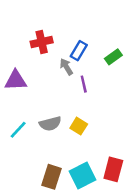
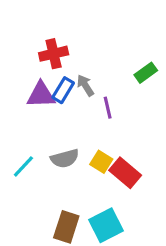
blue rectangle: (79, 51) -> (63, 90), moved
purple triangle: (16, 80) -> (41, 95), moved
red rectangle: (113, 169) -> (125, 173), moved, turned -65

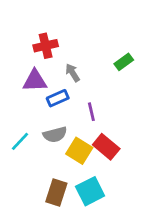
blue rectangle: (63, 90) -> (58, 98), moved, turned 35
purple line: (108, 108) -> (91, 112), moved
yellow square: (101, 162) -> (79, 151), moved, size x1.4

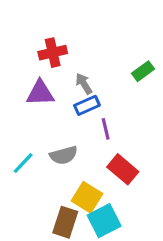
blue rectangle: (58, 98) -> (87, 105), moved
yellow square: (79, 151) -> (87, 197), moved

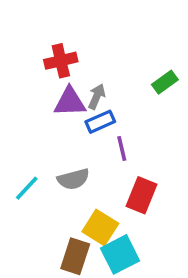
gray arrow: (84, 84) -> (97, 97), turned 55
purple triangle: (40, 93) -> (70, 102), moved
red rectangle: (123, 169) -> (142, 195), turned 72

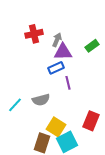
gray arrow: (97, 97) -> (57, 40), moved
purple triangle: (70, 102) -> (63, 52), moved
red rectangle: (142, 195) -> (91, 121), moved

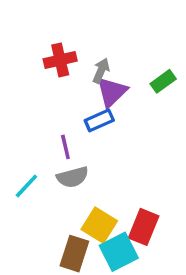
purple triangle: (63, 52) -> (112, 92), turned -42
purple line: (68, 83) -> (65, 147), moved
red rectangle: (91, 121) -> (144, 227), moved

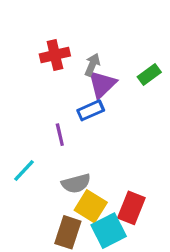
gray semicircle: (73, 177) -> (76, 183), moved

